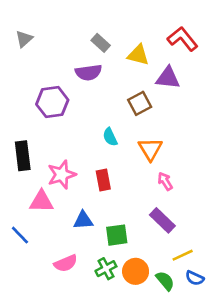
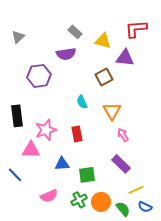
gray triangle: (24, 39) -> (18, 37), moved
red L-shape: (183, 39) -> (136, 29), turned -55

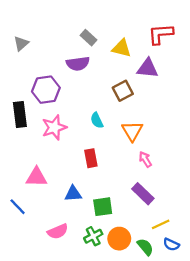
black rectangle: (17, 116) -> (20, 114), moved
pink star: (46, 130) -> (54, 127), moved

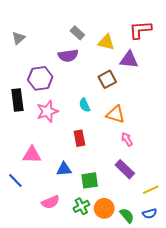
orange triangle: (132, 131) -> (116, 114), turned -42
yellow line: (161, 224) -> (151, 190), moved
blue semicircle: (171, 244) -> (150, 214), turned -40

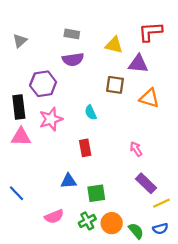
gray rectangle: (77, 33) -> (72, 34), moved, turned -32
brown square: (107, 79) -> (115, 85), turned 36
orange triangle: (116, 114) -> (149, 98), moved
pink triangle: (32, 155) -> (21, 137), moved
purple rectangle: (125, 169) -> (146, 183), moved

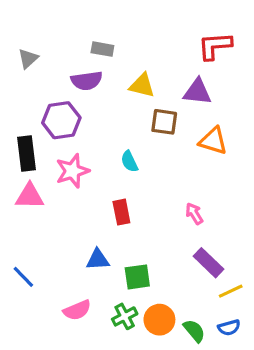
yellow triangle: (114, 45) -> (142, 85), moved
purple semicircle: (73, 59) -> (87, 81), moved

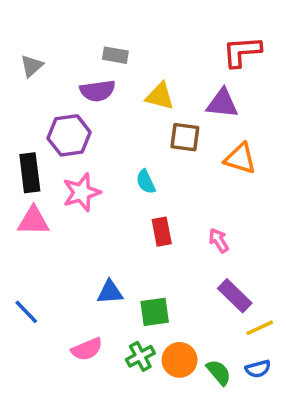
red rectangle: (121, 212) -> (162, 232), moved

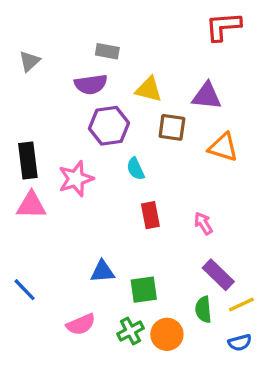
red L-shape: (242, 52) -> (223, 26), moved
purple hexagon: (69, 135) -> (109, 126), moved
green semicircle: (219, 372) -> (203, 309), moved, turned -145

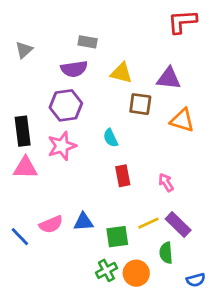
purple hexagon: (109, 126) -> (66, 105), moved
yellow line: (241, 305) -> (148, 223), moved
pink semicircle: (81, 324) -> (51, 224), moved

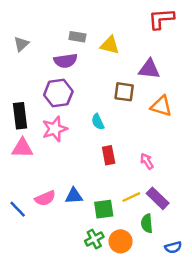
yellow triangle: (121, 73) -> (110, 45), moved

